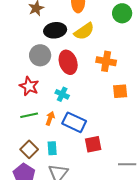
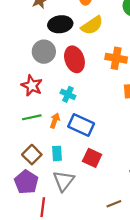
red square: (93, 144) -> (92, 158), moved, turned 36

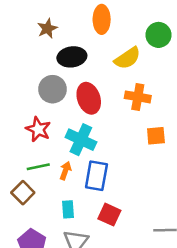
yellow semicircle: (92, 25) -> (127, 58), moved
cyan cross: (68, 94) -> (81, 140), size x1.6
blue rectangle: (81, 125) -> (96, 176), turned 75
brown square: (32, 155) -> (23, 193), moved

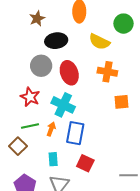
yellow semicircle: (127, 58) -> (99, 42), turned 60

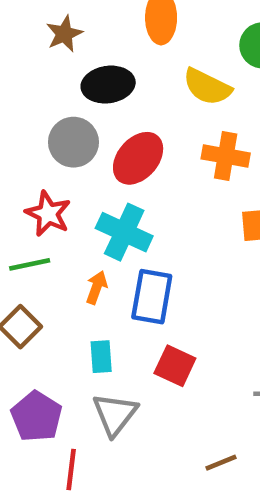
red ellipse: (69, 73) -> (138, 158), turned 60
green line: (30, 126) -> (30, 264), moved

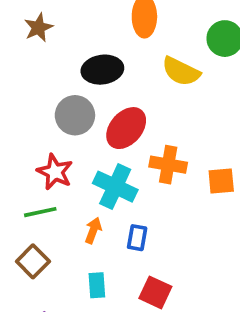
brown star: (64, 34) -> (38, 28), moved
orange cross: (226, 156) -> (168, 165), moved
blue rectangle: (152, 297) -> (137, 238), size x0.6

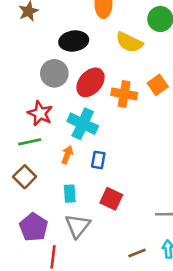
orange cross: (168, 165) -> (124, 94), moved
orange square: (221, 181) -> (158, 85), moved, turned -30

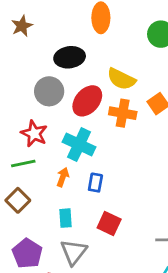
yellow semicircle: (129, 42) -> (121, 79), moved

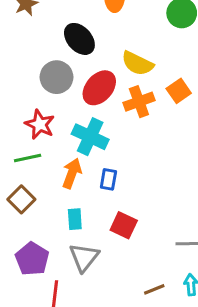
black ellipse: (70, 57) -> (79, 39), turned 56
orange cross: (123, 113) -> (139, 102), turned -30
orange arrow: (63, 177) -> (72, 173), size x1.4

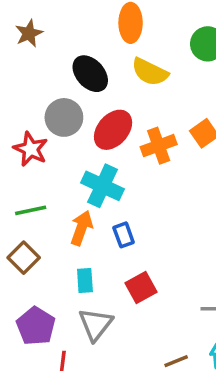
yellow semicircle: (137, 63) -> (150, 72), moved
red star: (40, 124) -> (31, 149), moved
blue rectangle: (108, 179) -> (124, 235), turned -30
red square: (124, 225) -> (141, 288), turned 36

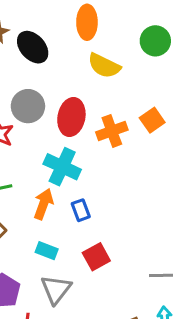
black ellipse: (90, 74) -> (33, 47), moved
red ellipse: (113, 130) -> (71, 117), turned -30
cyan rectangle: (85, 281) -> (47, 251), turned -65

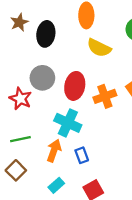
black ellipse: (33, 47) -> (46, 34), turned 50
cyan rectangle: (47, 251) -> (56, 185), turned -63

